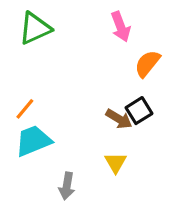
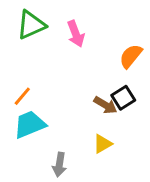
pink arrow: (121, 27) -> (76, 34), moved
yellow triangle: (116, 163) -> (102, 144), turned 30

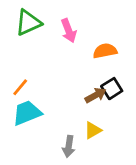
orange semicircle: (131, 56) -> (105, 51), moved, turned 40
brown arrow: (105, 105) -> (96, 95), turned -60
gray arrow: (59, 165) -> (69, 146), moved

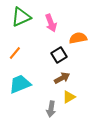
orange line: (20, 87) -> (15, 53), moved
black square: (112, 89) -> (59, 55), moved
brown arrow: (96, 95) -> (62, 78), moved

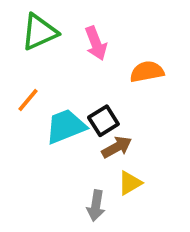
black square: (59, 55) -> (103, 121), moved
cyan trapezoid: (20, 84) -> (66, 126), moved

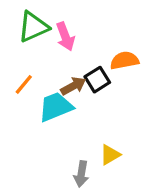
pink arrow: (96, 43) -> (65, 36), moved
black square: (103, 121) -> (97, 80), moved
brown arrow: (117, 147) -> (73, 86), moved

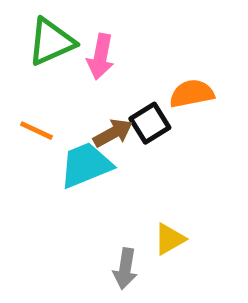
pink arrow: (65, 36) -> (101, 57), turned 32
orange line: (24, 84) -> (36, 131), turned 75

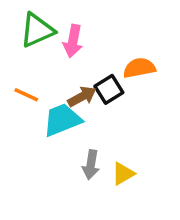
gray arrow: (125, 269) -> (91, 165), moved

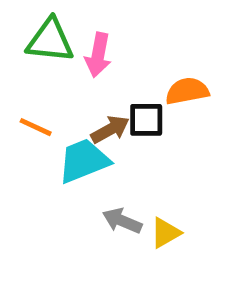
green triangle: (37, 30) -> (50, 41), turned 30
black square: (109, 89) -> (146, 120), turned 32
gray arrow: (91, 165) -> (122, 221), turned 104

